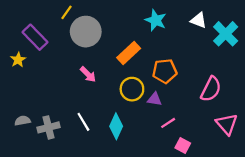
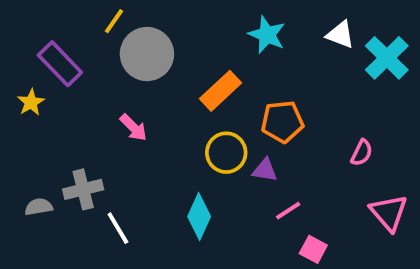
pink arrow: (88, 74) -> (133, 128), moved
pink semicircle: (211, 89) -> (362, 153), size x0.6
white line: (83, 122) -> (118, 228), moved
gray cross: (48, 127) -> (83, 189), moved

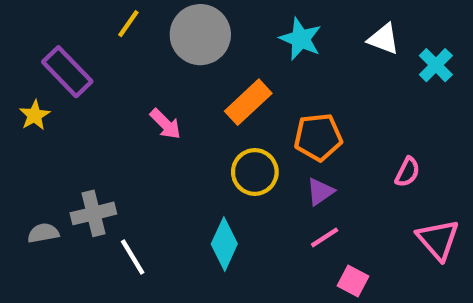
gray circle: (147, 54) -> (200, 35), moved
cyan cross: (387, 58) -> (436, 65), size x0.7
pink arrow: (133, 128) -> (165, 124), moved
purple triangle: (265, 170) -> (320, 192), moved, turned -44

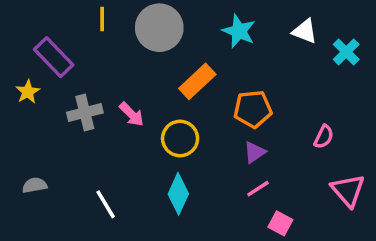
yellow line: (128, 24) -> (102, 19), turned -35
pink arrow: (165, 124) -> (132, 114), moved
yellow circle: (255, 172) -> (180, 138), moved
gray cross: (93, 213) -> (85, 113), moved

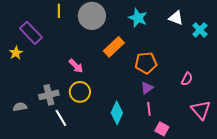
gray cross: (85, 113) -> (49, 95), moved
yellow circle: (180, 138) -> (80, 92), moved
pink line: (258, 189) -> (149, 109), turned -64
cyan diamond: (178, 194) -> (117, 113), moved

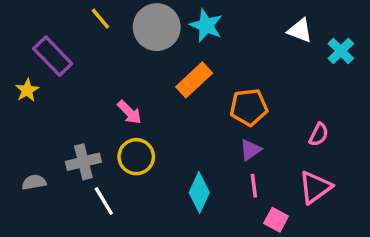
yellow line: (59, 11) -> (100, 19), turned -40
cyan star: (138, 18) -> (206, 25), moved
pink triangle: (201, 110) -> (315, 187), moved, turned 35

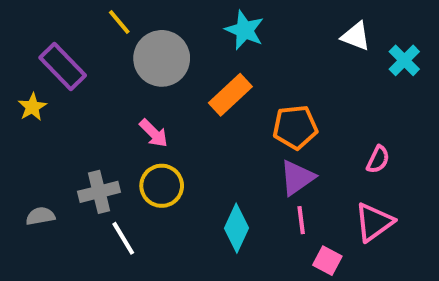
gray circle: (157, 27) -> (162, 58), moved
purple triangle: (250, 150) -> (297, 178), size x1.4

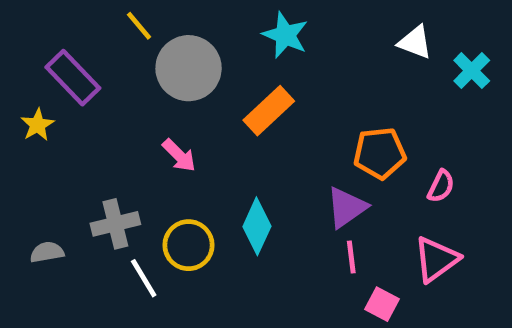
orange pentagon: (295, 127) -> (380, 153), moved
yellow circle: (162, 186) -> (189, 245), moved
cyan diamond: (236, 228) -> (257, 226), moved

